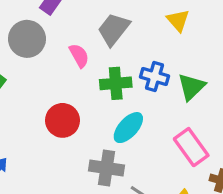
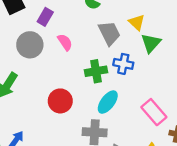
gray trapezoid: (114, 29) -> (109, 33), moved, turned 120
pink semicircle: (79, 56) -> (65, 42), moved
green triangle: (191, 87) -> (151, 43), moved

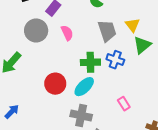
cyan ellipse: (108, 102) -> (84, 87), moved
pink rectangle: (154, 112) -> (124, 104), moved, size x0.6

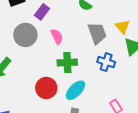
green cross: (90, 62) -> (67, 62), moved

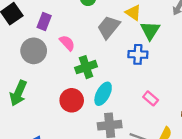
gray trapezoid: (97, 33) -> (108, 27), turned -105
blue cross: (106, 62) -> (138, 54), moved

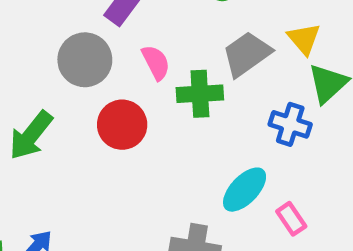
green cross: (86, 67) -> (200, 94), moved
cyan ellipse: (103, 94) -> (245, 190), moved
red circle: (72, 100) -> (122, 125), moved

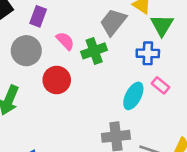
pink rectangle: (291, 219) -> (160, 85), moved

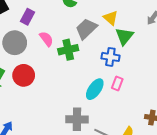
red circle: (57, 80) -> (24, 75), moved
pink rectangle: (160, 85) -> (117, 83), turned 64

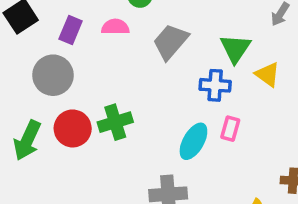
yellow triangle: (111, 18) -> (268, 74), moved
pink semicircle: (46, 39) -> (115, 27), moved, turned -49
green cross: (68, 50) -> (115, 122), moved

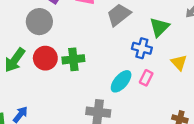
yellow triangle: (268, 74) -> (179, 63), moved

